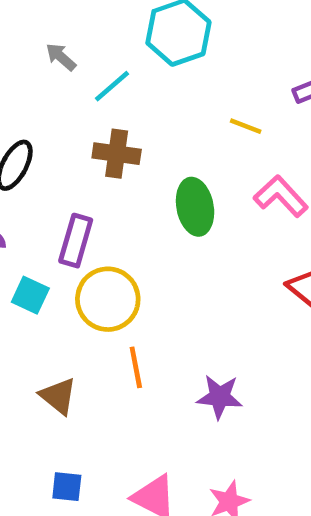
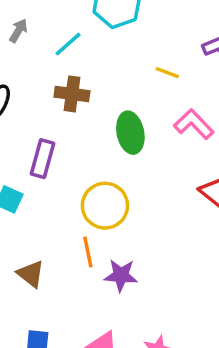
gray arrow: (61, 57) -> (18, 31), moved, turned 80
yellow circle: (108, 299) -> (105, 206), moved
purple star: (220, 397) -> (121, 275), moved

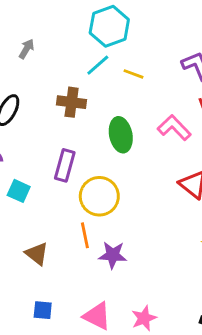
cyan line: (68, 44) -> (98, 65), moved
yellow line: (167, 73) -> (133, 74), moved
purple rectangle: (42, 159) -> (65, 165), moved

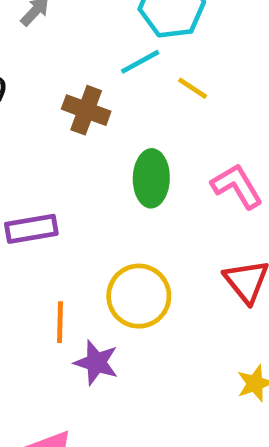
purple rectangle: (65, 165) -> (31, 229), moved, turned 52
yellow circle: (99, 196) -> (139, 296), moved

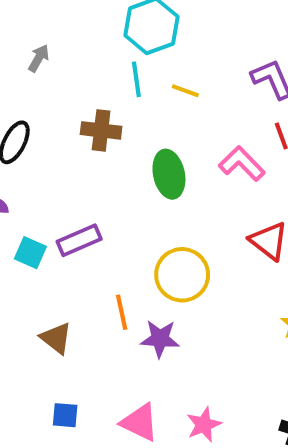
cyan line: (140, 62) -> (136, 79), turned -56

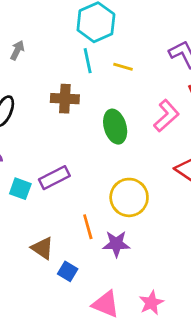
pink L-shape: (242, 164) -> (166, 116), turned 96
blue square: (65, 415) -> (68, 271), moved, turned 30

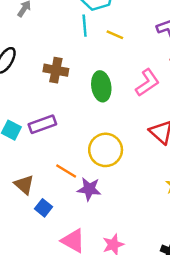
brown cross: (65, 99) -> (56, 70), moved
orange line: (88, 227) -> (66, 171), turned -50

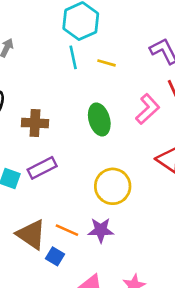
brown cross: (56, 70) -> (35, 123), moved
orange line: (66, 171) -> (67, 230), moved
brown triangle: (24, 185) -> (31, 235), size x1.4

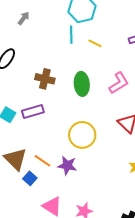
brown cross: (35, 123) -> (45, 79), moved

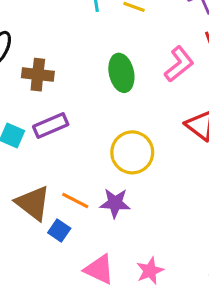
brown cross: (45, 79) -> (38, 75), moved

